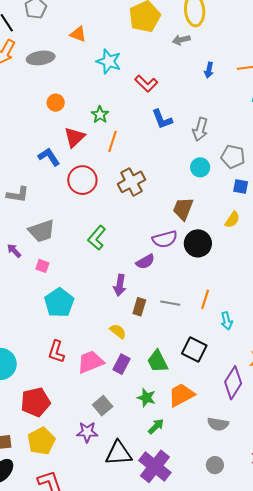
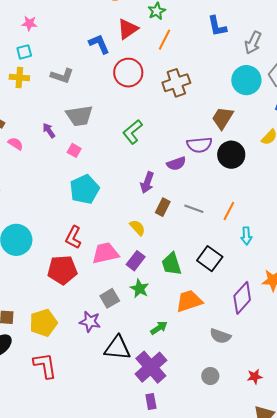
cyan circle: (200, 167) -> (246, 80), size x1.5
green star: (146, 398) -> (139, 289), moved
red pentagon: (35, 402) -> (62, 270), moved

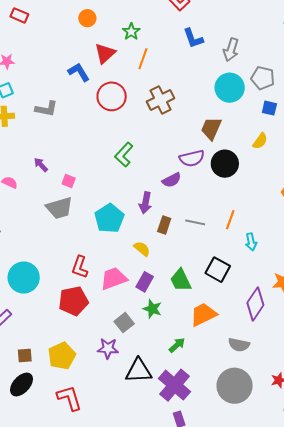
gray trapezoid: (79, 116) -> (59, 208), moved
cyan pentagon: (85, 189) -> (109, 218), moved
gray circle: (210, 376) -> (235, 386), size x2.0

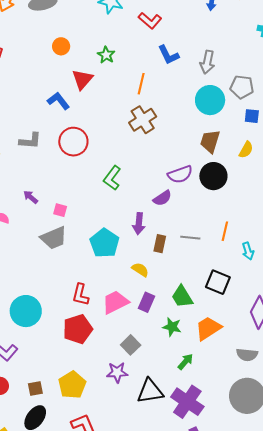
orange line: (143, 59) -> (141, 84), moved
red circle: (112, 96) -> (73, 142), moved
brown trapezoid: (211, 128) -> (210, 141), moved
green star: (152, 309) -> (172, 327), moved

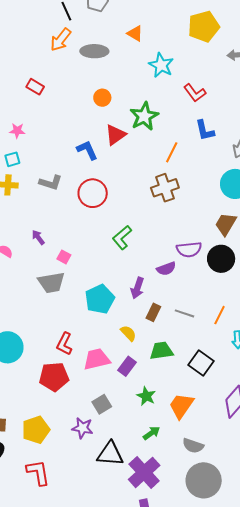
green star: (106, 55) -> (144, 116), size x1.6
green trapezoid: (182, 297) -> (161, 351), moved, turned 100
orange trapezoid: (208, 328) -> (181, 406), turned -36
gray semicircle: (247, 355) -> (193, 446), moved

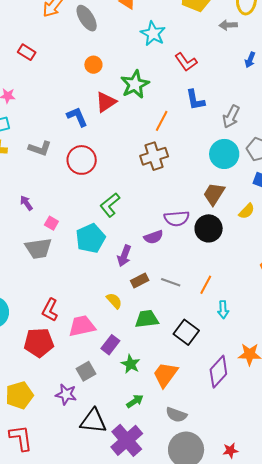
gray ellipse: (94, 51) -> (87, 18), turned 56
cyan pentagon: (100, 299) -> (91, 238), moved
brown rectangle: (153, 312) -> (140, 280), turned 36
purple rectangle: (127, 366) -> (110, 345), moved

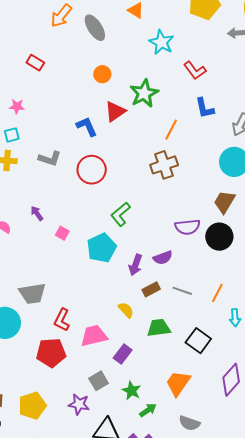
purple semicircle: (154, 237) -> (163, 258), moved
gray trapezoid: (38, 248) -> (32, 293), moved
green star: (131, 364) -> (132, 391), moved

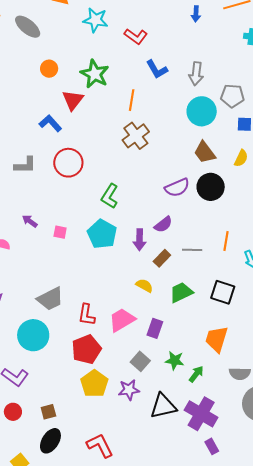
brown trapezoid: (224, 202) -> (205, 152), turned -50
yellow pentagon: (32, 406) -> (94, 384), moved

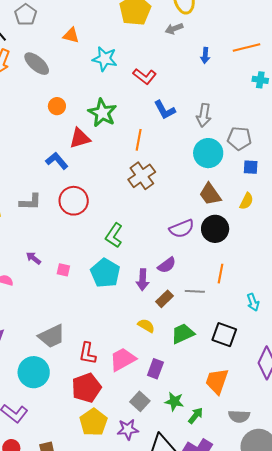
red triangle: (73, 100) -> (80, 138), turned 35
orange line: (226, 241) -> (221, 274), moved

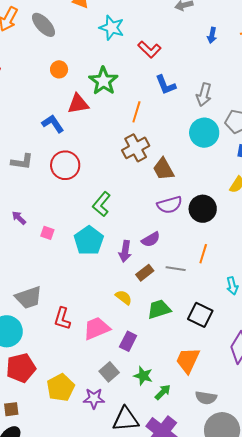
brown trapezoid: (210, 194) -> (163, 169), moved
red pentagon: (86, 388) -> (21, 368), moved

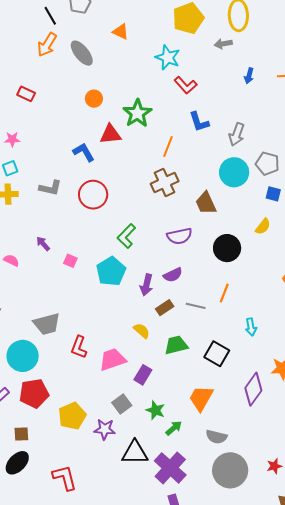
cyan star: (112, 28) -> (168, 58), moved
brown trapezoid: (163, 169) -> (206, 203), moved
purple semicircle: (170, 205) -> (179, 236), moved

